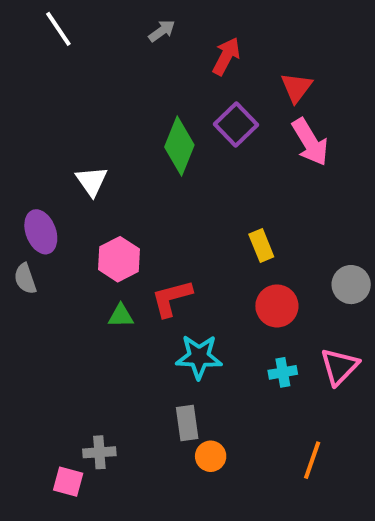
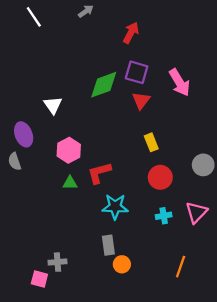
gray arrow: (162, 31) -> (86, 11), moved
red triangle: (296, 87) -> (141, 101), moved
purple square: (236, 125) -> (137, 72), turned -30
green diamond: (179, 146) -> (104, 85), turned 48

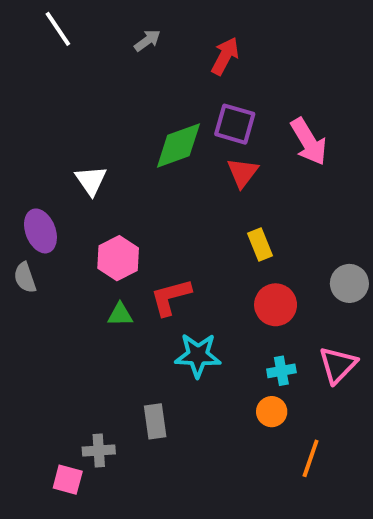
gray arrow: (86, 11) -> (147, 41), moved
gray rectangle: (108, 245) -> (155, 421), moved
orange circle: (122, 264) -> (272, 412), moved

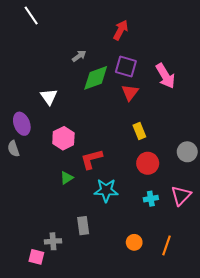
gray arrow: (147, 41) -> (79, 56), moved
green triangle: (120, 315) -> (67, 178), moved, turned -32
orange circle: (272, 412) -> (134, 242), moved

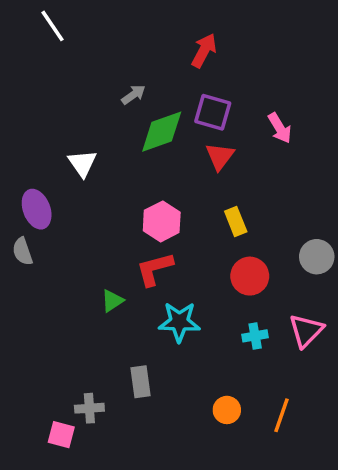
pink arrow: (165, 76) -> (280, 128), size x0.7
pink hexagon: (63, 138) -> (162, 221), moved

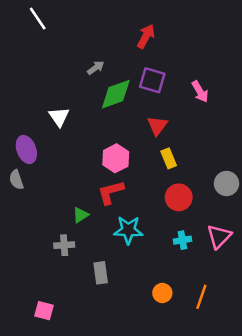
red triangle: (220, 156) -> (157, 126), moved
gray cross: (89, 408) -> (64, 245), moved

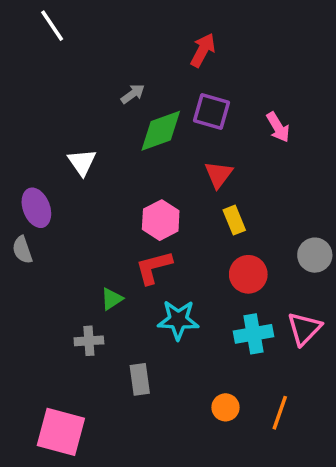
cyan cross: (182, 240) -> (254, 334), size x1.5
pink square: (44, 311) -> (61, 432), size x1.8

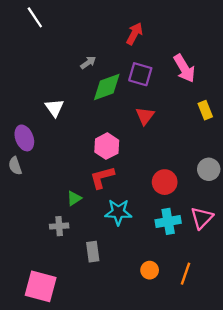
pink arrow: (278, 127) -> (184, 68), moved, size x1.4
yellow rectangle: (234, 220) -> (205, 110), moved

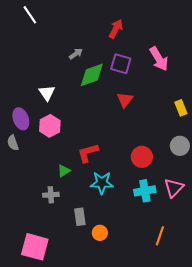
yellow rectangle: (205, 110) -> (181, 108), moved
pink hexagon: (107, 146) -> (50, 126), moved
orange circle: (150, 270) -> (100, 233), moved

